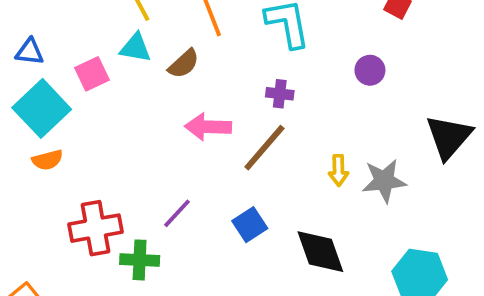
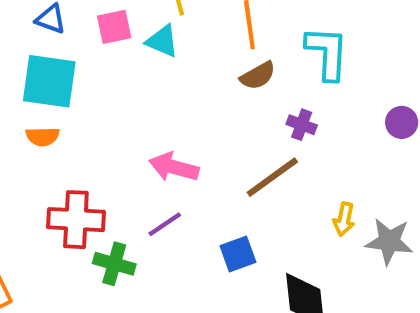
brown semicircle: (184, 64) -> (258, 76), moved
pink square: (92, 74) -> (114, 27), moved
cyan square: (42, 108) -> (49, 81), turned 38
pink arrow: (208, 127) -> (174, 167), moved

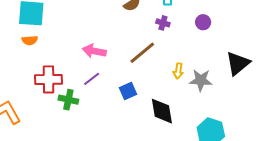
purple cross: (302, 125) -> (163, 23), moved

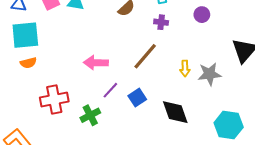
purple line: (92, 79) -> (110, 90), moved
green cross: (68, 100) -> (90, 115), moved, turned -30

